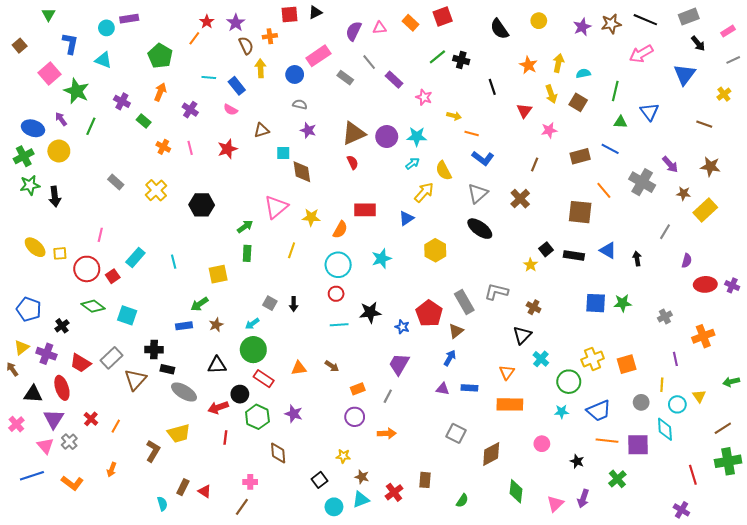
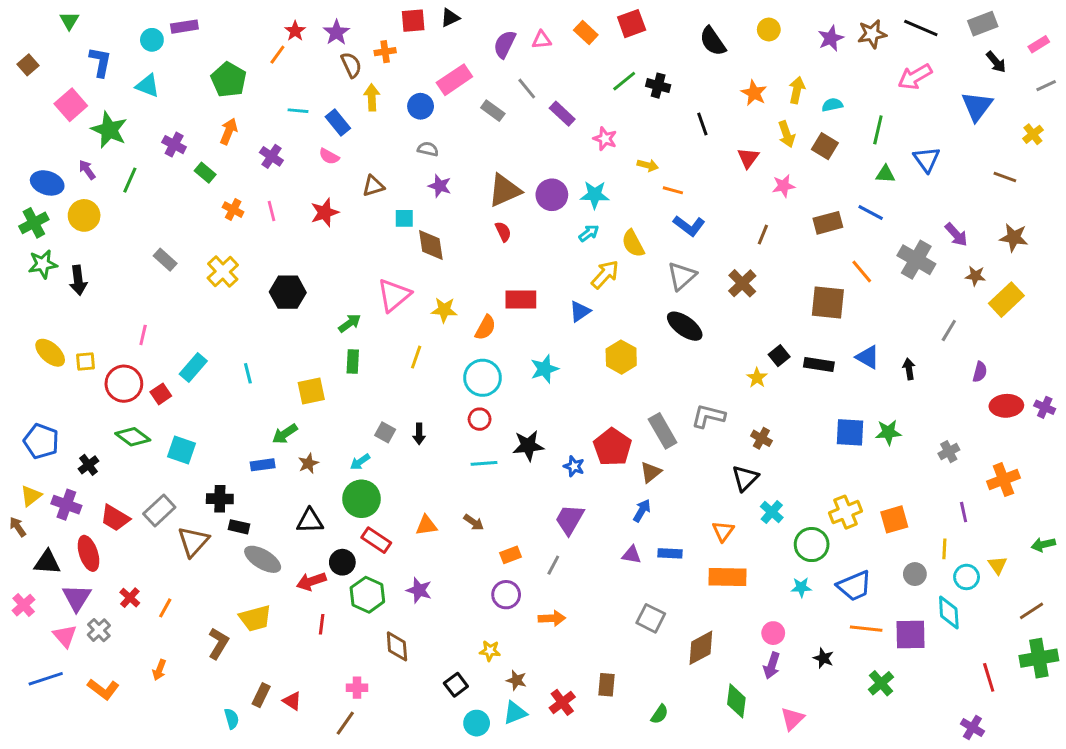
purple arrow: (583, 499) -> (772, 666), moved

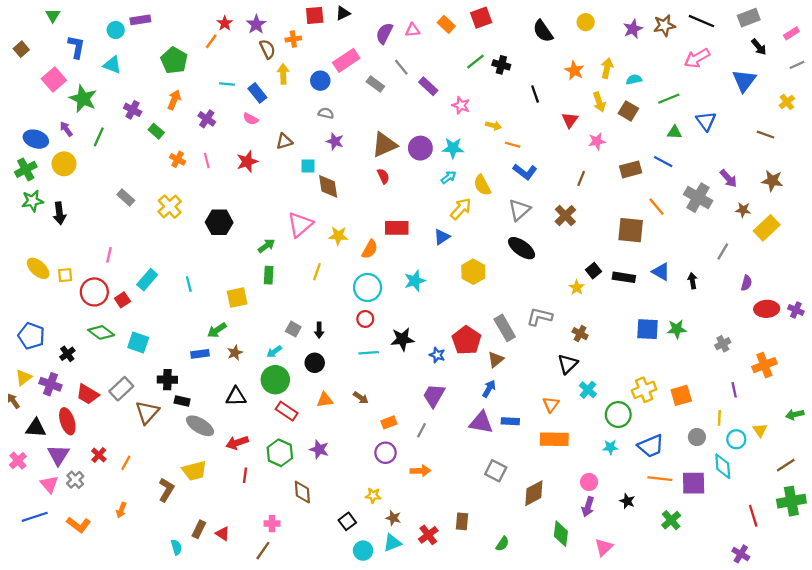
green line: (878, 130) -> (669, 99), turned 55
purple triangle: (632, 555) -> (481, 422), size x1.6
black circle: (342, 562) -> (315, 363), moved

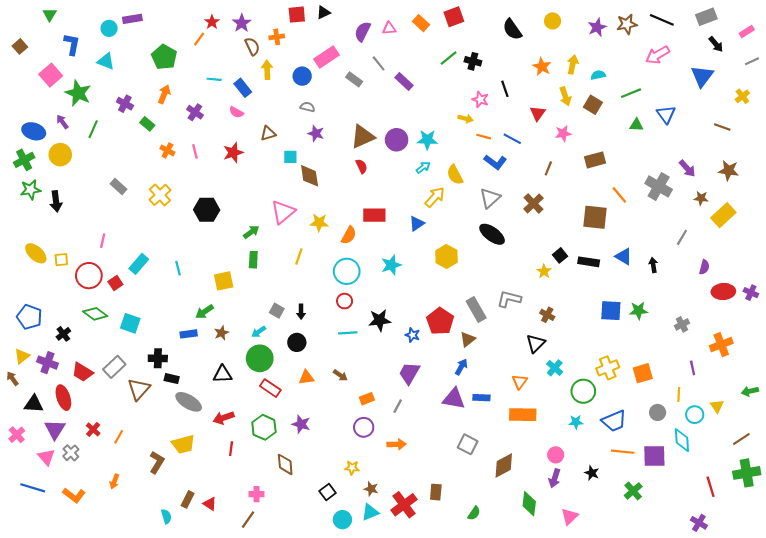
pink star: (461, 105) -> (480, 99), moved
blue line: (663, 162) -> (512, 139), moved
blue line: (35, 517) -> (33, 488), turned 35
red cross: (428, 535) -> (404, 505), size x1.4

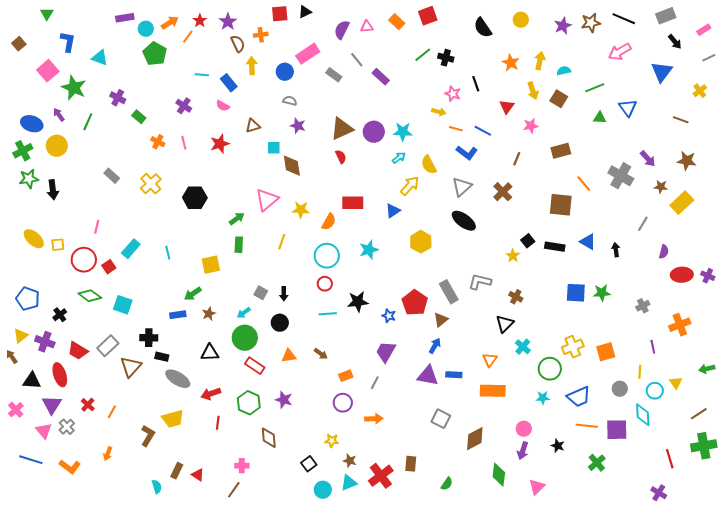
cyan circle: (109, 28) -> (146, 29), moved
orange arrow: (164, 94) -> (170, 23), moved, turned 36

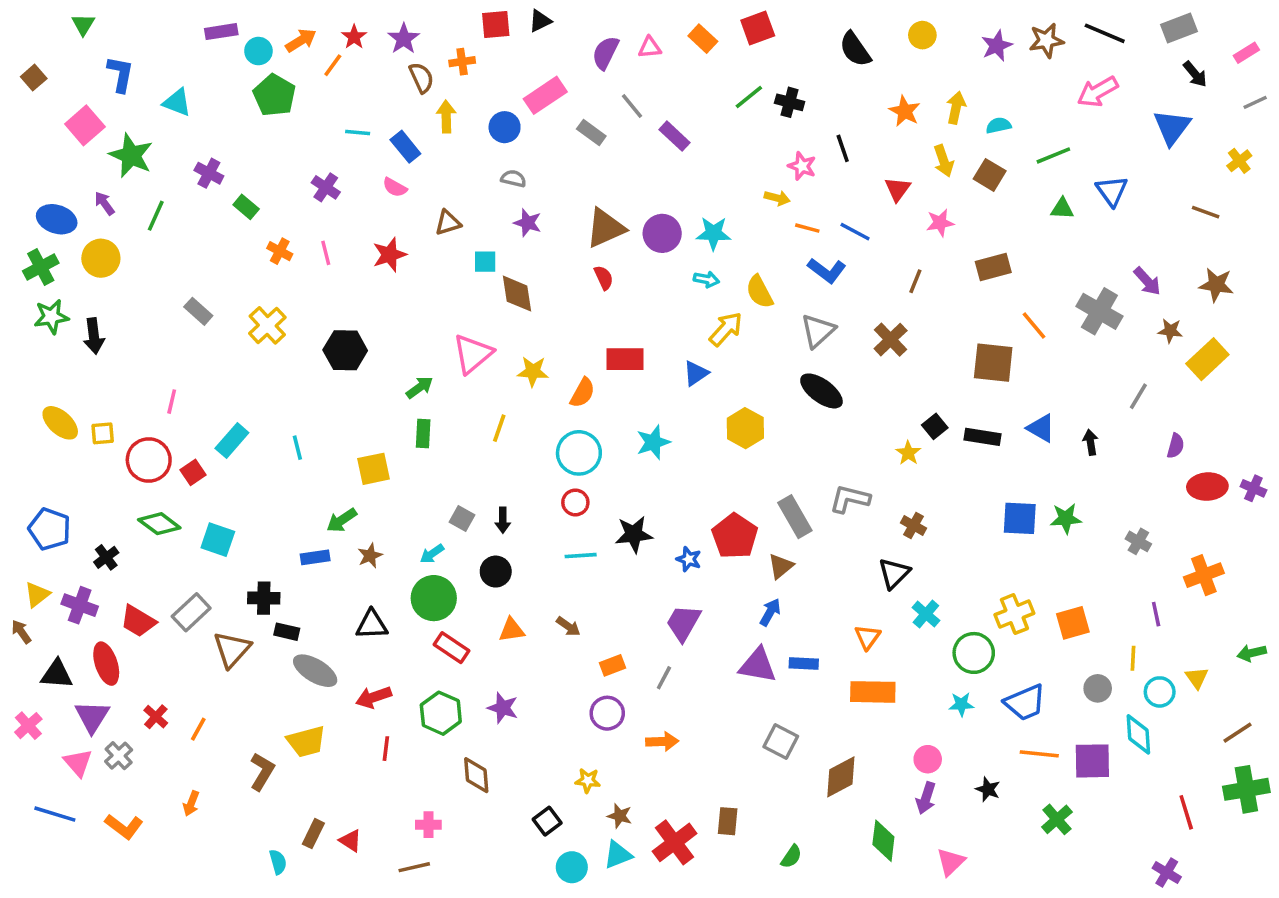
cyan arrow: (399, 158) -> (706, 279), turned 48
gray cross: (643, 306) -> (1138, 541), turned -32
brown line: (234, 490) -> (414, 867), turned 42

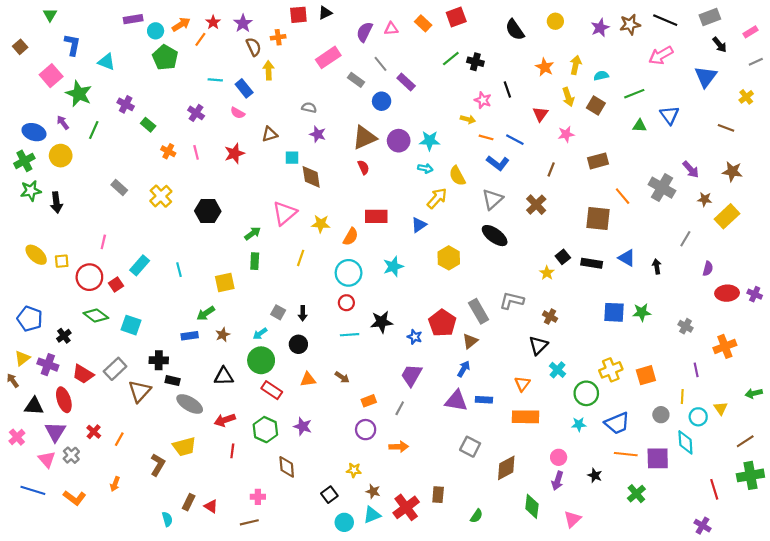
blue circle: (505, 127) -> (382, 101), moved

